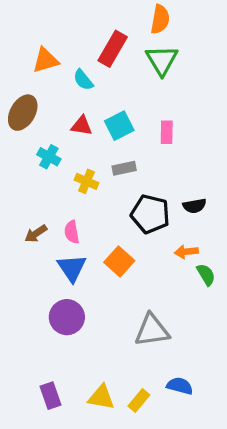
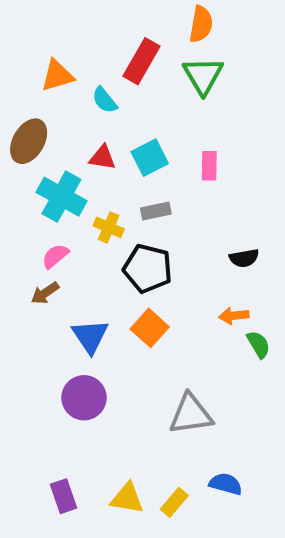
cyan cross: (49, 157) -> (61, 197), size x1.6
black pentagon: (150, 214) -> (148, 268), moved
pink semicircle: (72, 232) -> (55, 256), moved, turned 60

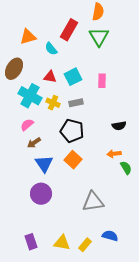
yellow cross: (109, 227) -> (53, 103), moved
brown arrow: (45, 293) -> (34, 143), moved

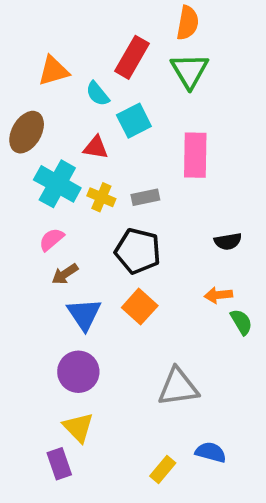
cyan square: (73, 77) -> (134, 121), moved
pink rectangle: (102, 81) -> (195, 155), size x1.6
yellow triangle: (62, 243) -> (78, 427), moved, turned 36

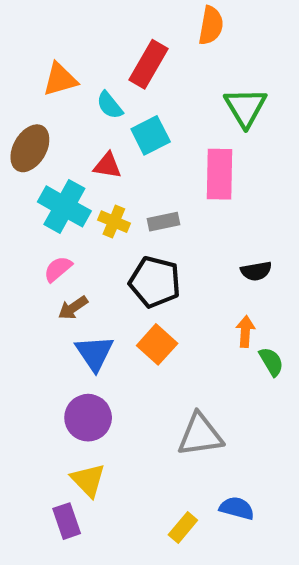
green triangle: (190, 71) -> (245, 107), moved
orange arrow: (218, 295) -> (245, 331), turned 100

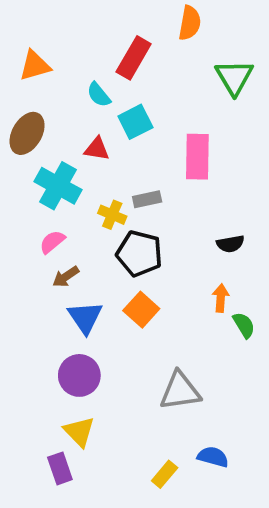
orange triangle: (60, 79) -> (35, 66), moved
green triangle: (245, 107) -> (234, 77), moved
yellow cross: (114, 222) -> (112, 215), moved

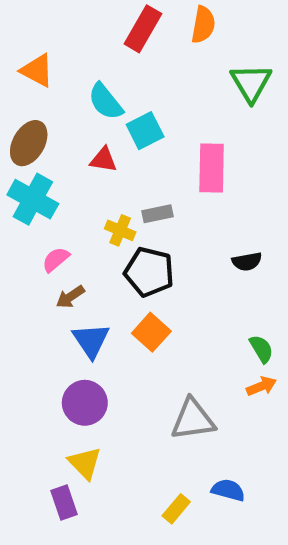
red rectangle: (134, 58) -> (143, 29), moved
orange triangle: (35, 66) -> (37, 70), turned 44
cyan semicircle: (99, 95) -> (106, 102), size x1.4
cyan cross: (58, 186) -> (33, 199), moved
orange arrow: (221, 298) -> (261, 386), moved, turned 64

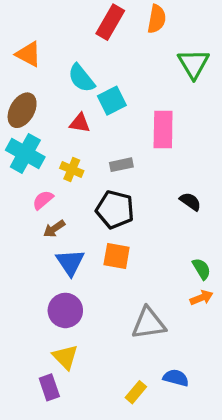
yellow cross: (120, 230) -> (72, 170), moved
black semicircle: (247, 262) -> (190, 202), turned -135
orange square: (151, 332) -> (117, 256), turned -32

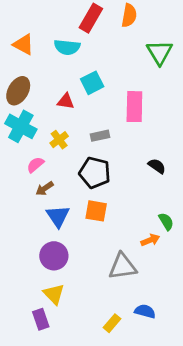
cyan semicircle: (81, 78) -> (67, 47), moved, turned -45
yellow cross: (72, 170) -> (59, 140), turned 30
orange arrow: (202, 298) -> (150, 240), moved

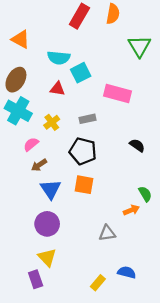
cyan semicircle: (67, 47) -> (59, 58), moved
pink rectangle: (134, 107) -> (118, 93), turned -76
gray triangle: (123, 266) -> (107, 233), size x0.7

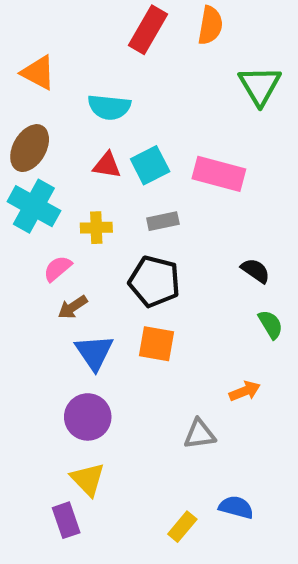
cyan square: (81, 73) -> (150, 165), moved
yellow cross: (52, 122) -> (96, 228), turned 35
green semicircle: (145, 194) -> (271, 324), moved

